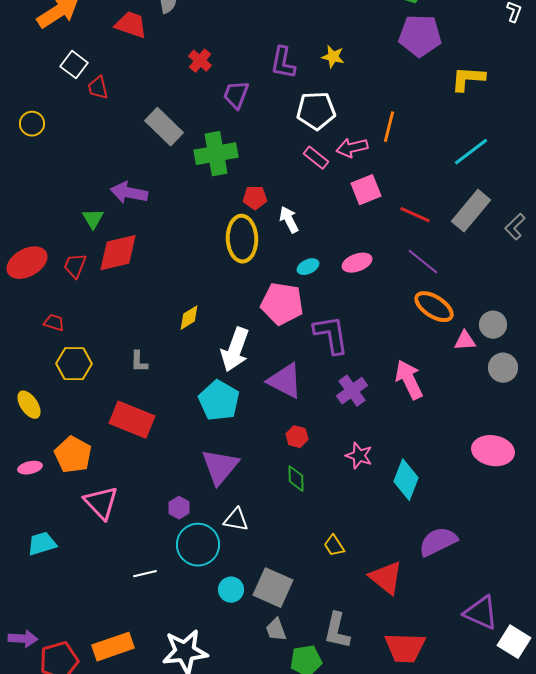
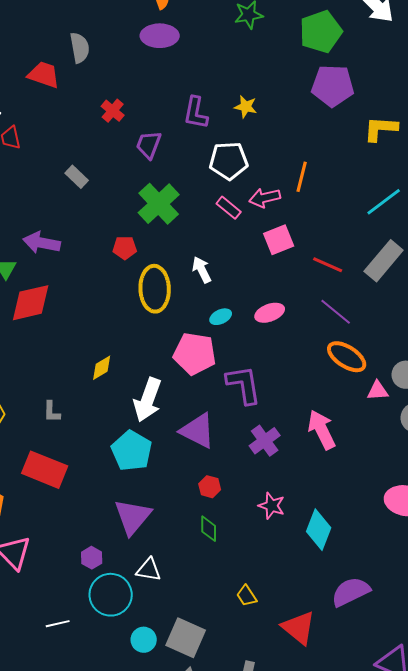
gray rectangle: (164, 127) -> (77, 177), size x0.6
green cross: (216, 154) -> (159, 204), moved, turned -33
red pentagon: (255, 198) -> (125, 248), moved

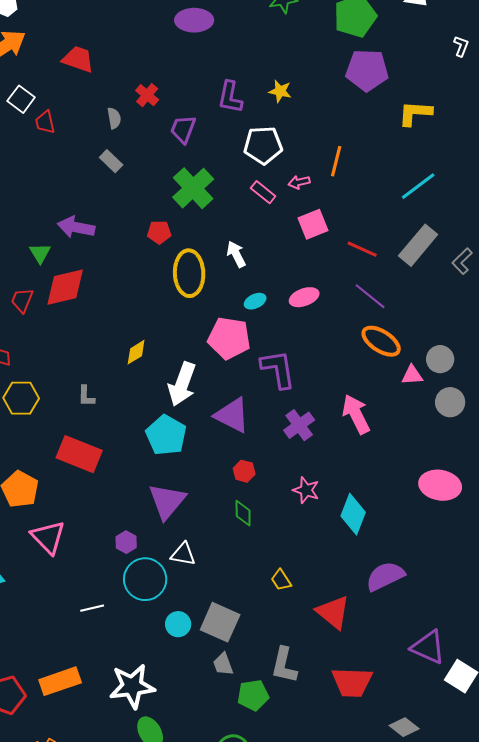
gray semicircle: (80, 48) -> (114, 118), moved, size x0.7
pink arrow: (265, 198) -> (299, 182), size x0.7

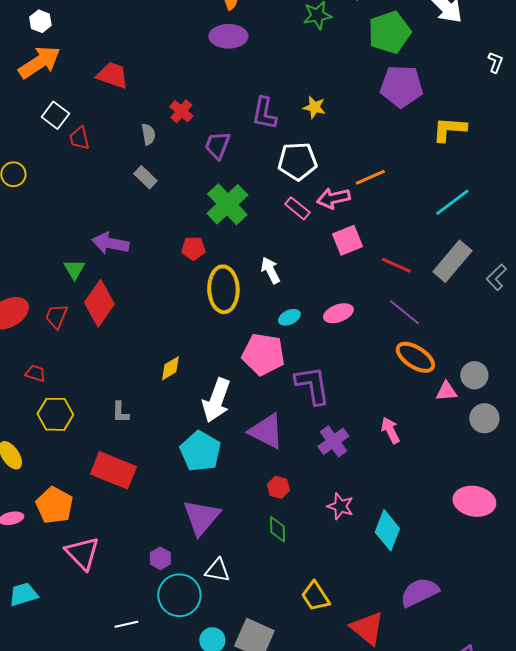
orange line: (336, 161) -> (370, 177), turned 52
pink arrow: (299, 182) -> (333, 198), size x1.5
red diamond: (65, 287) -> (99, 303), turned -42
pink arrow: (356, 414) -> (390, 430), size x0.7
yellow trapezoid: (281, 580) -> (315, 596), size x1.4

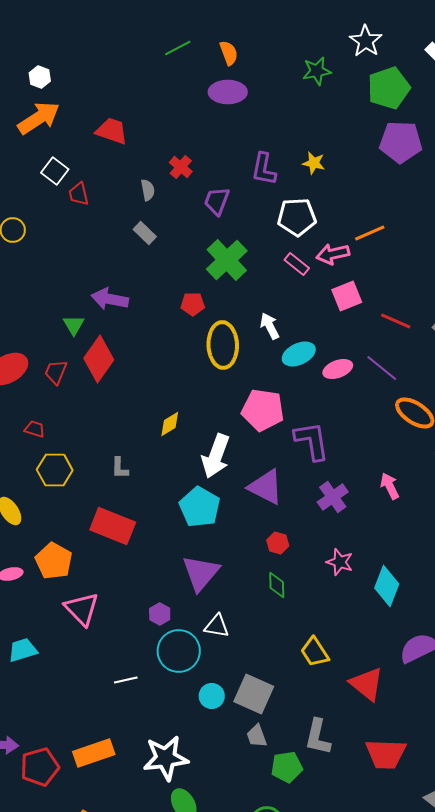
purple line: (404, 312) -> (382, 368), moved
cyan ellipse: (289, 317) -> (299, 354), moved, size x1.5

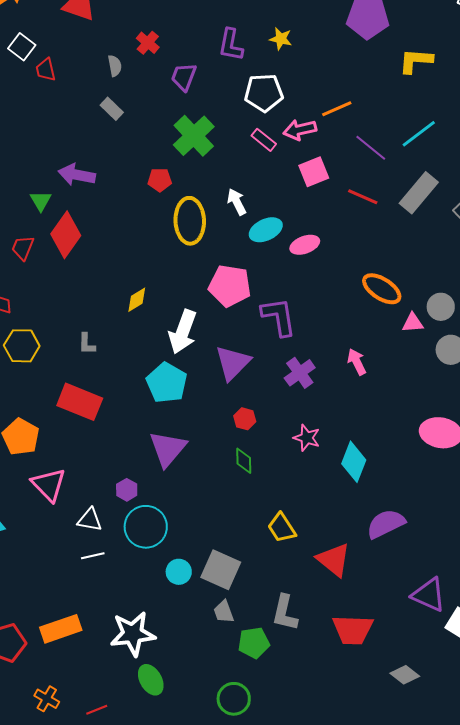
purple line: (382, 368) -> (371, 148), moved
purple triangle: (266, 487) -> (233, 363), turned 48
white triangle: (217, 626) -> (90, 520), moved

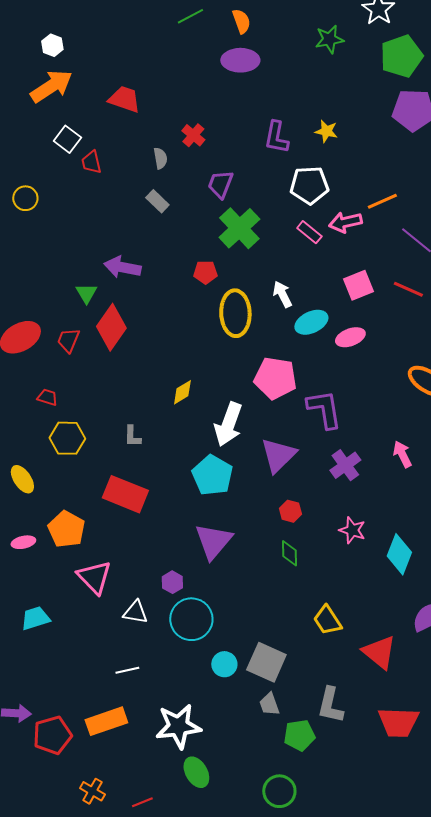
purple trapezoid: (184, 77) -> (220, 184), moved
pink square: (314, 172) -> (358, 285), moved
white line: (93, 556) -> (127, 670), moved

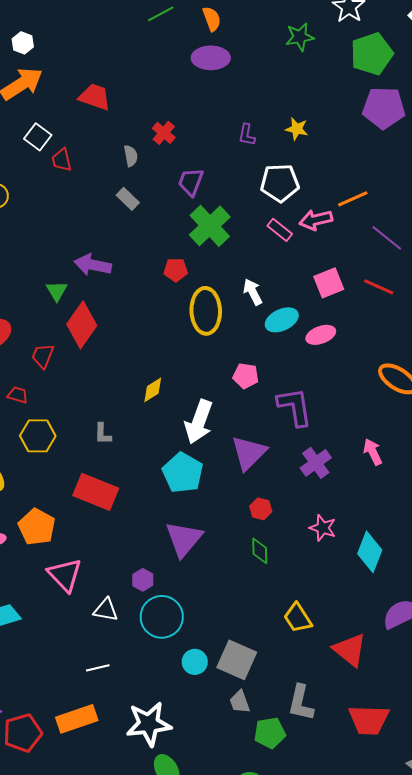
purple L-shape: (276, 137) -> (247, 135), size x0.7
red trapezoid: (68, 340) -> (43, 356), moved
pink pentagon: (275, 378) -> (246, 376), size x0.6

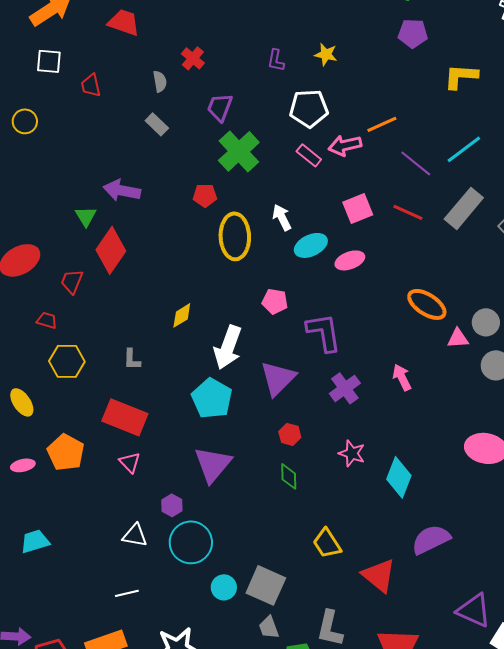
purple pentagon: (384, 108) -> (413, 33), size x0.7
white square: (38, 137) -> (49, 61), moved, turned -32
pink triangle: (65, 575) -> (130, 462), moved, size x0.6

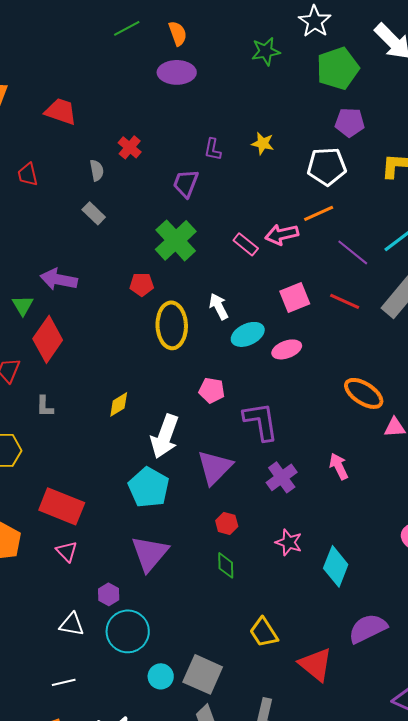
purple trapezoid: (220, 107) -> (186, 183), moved
white pentagon: (309, 108) -> (327, 166), moved
gray L-shape: (132, 359) -> (45, 406), moved

